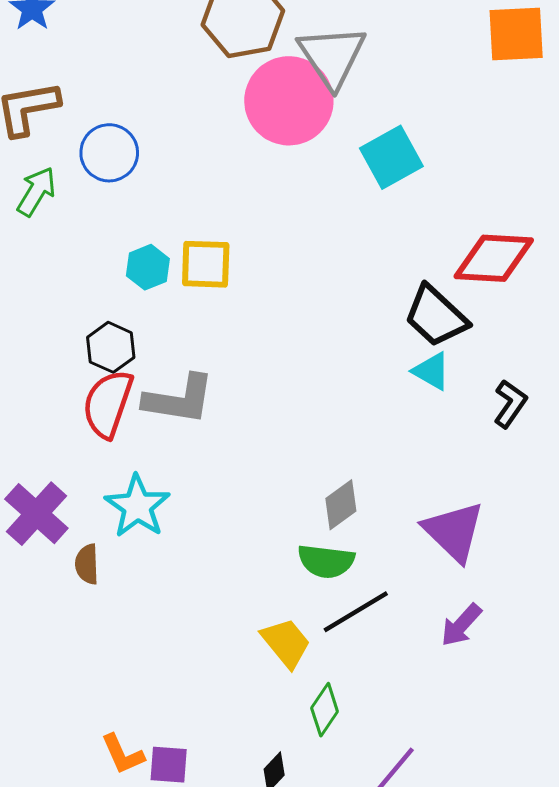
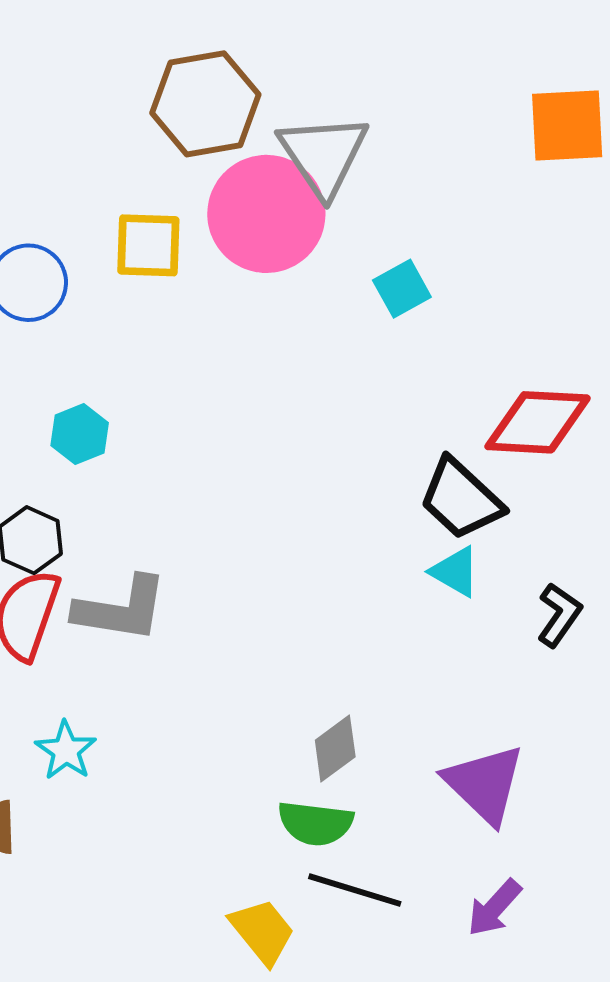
cyan square: (391, 157) -> (402, 289), size x0.7
yellow square: (206, 264) -> (148, 245), moved
cyan star: (137, 506) -> (66, 751), size x0.7
black line: (356, 612) -> (355, 890), turned 48

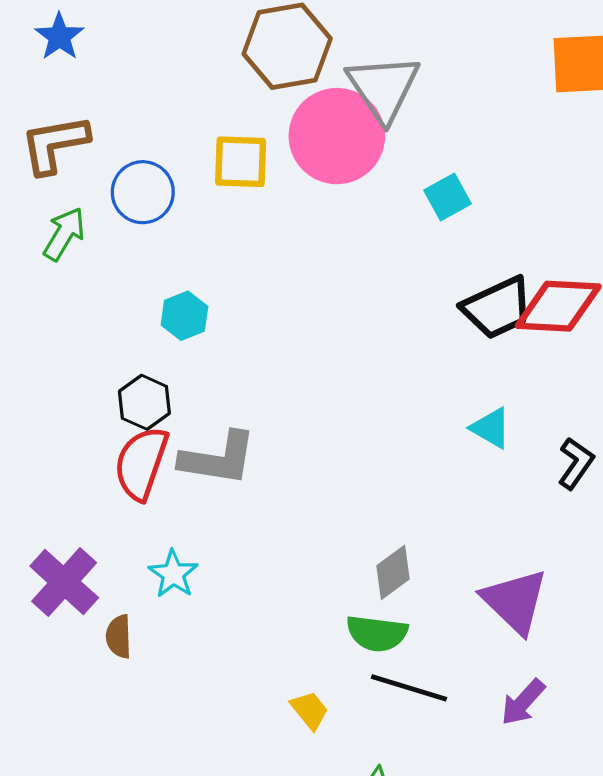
black trapezoid: (461, 499) -> (497, 308), moved, turned -68
yellow trapezoid: (262, 931) -> (310, 710), moved, size x0.7

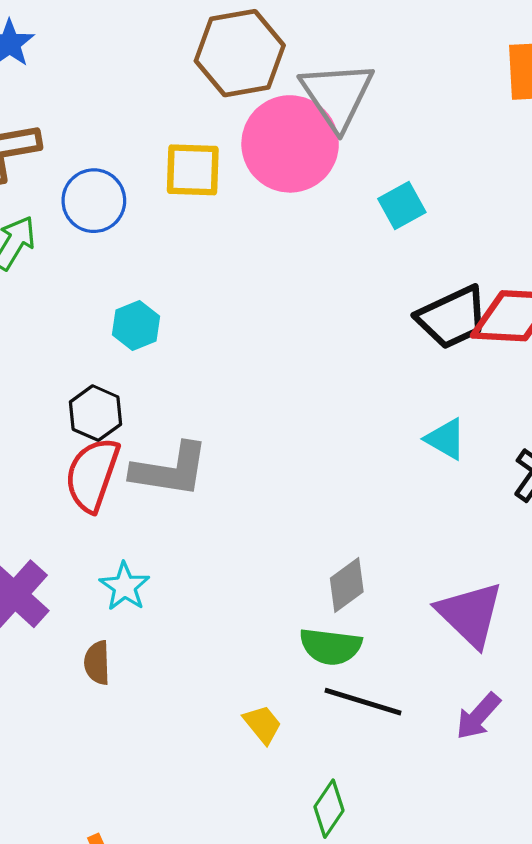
brown semicircle: (119, 637) -> (97, 663), moved

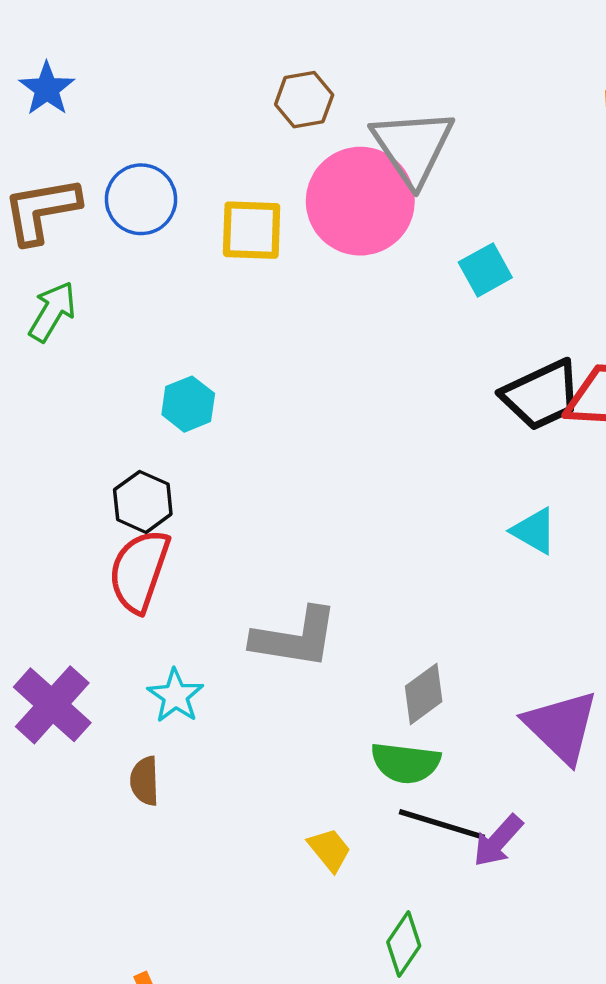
brown hexagon: (240, 53) -> (304, 100), size x0.6
blue circle: (94, 201) -> (141, 199), moved
gray L-shape: (170, 470) -> (295, 638), moved
purple arrow: (478, 716) -> (498, 841), moved

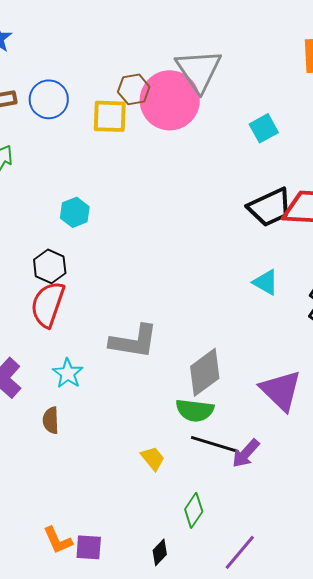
brown hexagon: (304, 100) -> (134, 89), moved
cyan square: (485, 270) -> (264, 128), moved
gray diamond: (424, 694) -> (205, 372), size x1.4

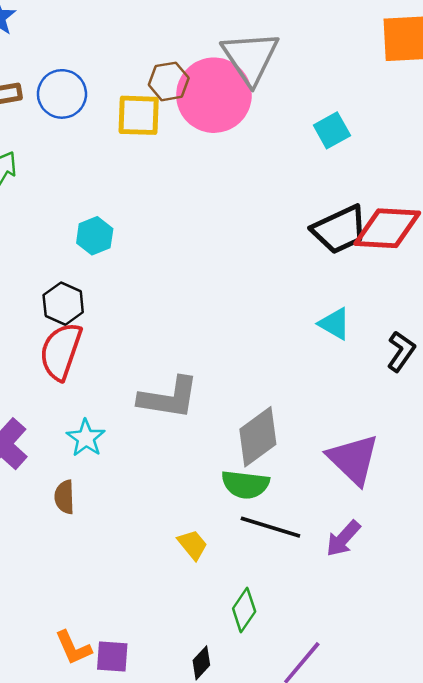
purple arrow: (246, 453) -> (343, 538), moved

